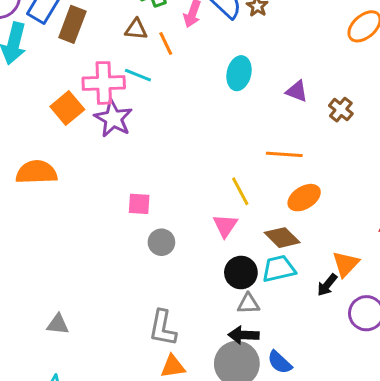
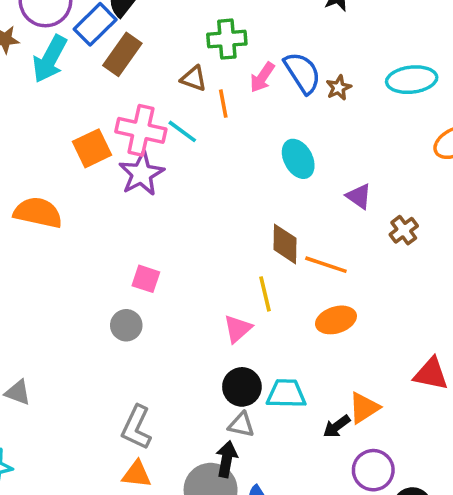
cyan ellipse: (239, 73) -> (298, 159), turned -56
brown diamond: (282, 238) -> (285, 244), moved, turned 32
gray circle: (161, 242) -> (126, 325), moved
black arrow: (244, 335) -> (227, 459), turned 84

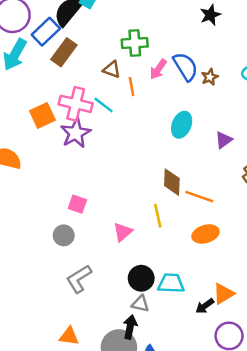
cyan ellipse: (298, 159) -> (182, 125), turned 50
purple triangle: (359, 196) -> (224, 140), moved, turned 48
pink triangle: (238, 329) -> (123, 232), moved
gray L-shape: (136, 427) -> (79, 279), moved, turned 32

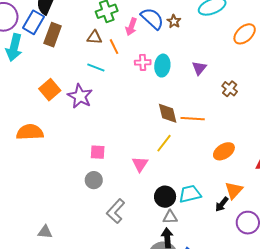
pink cross: (76, 104) -> (143, 62), moved, size x0.6
yellow line: (158, 216) -> (164, 143), turned 66
orange ellipse: (205, 234) -> (224, 151), moved

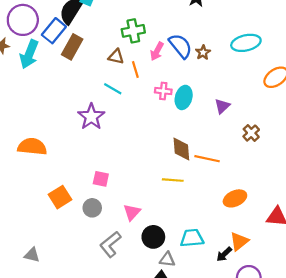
orange square: (50, 90) -> (60, 197), moved
yellow line: (164, 143) -> (173, 180), turned 48
pink triangle: (140, 164) -> (132, 212), moved
black circle: (165, 197) -> (153, 237), moved

